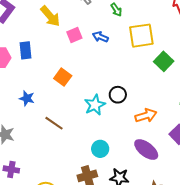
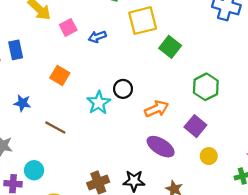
blue arrow: (100, 37) -> (97, 37), moved, turned -35
cyan circle: (100, 149) -> (34, 170), moved

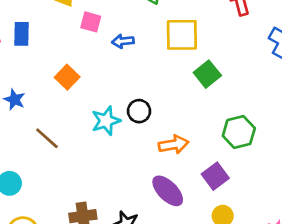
pink square: (68, 27) -> (91, 22), turned 30

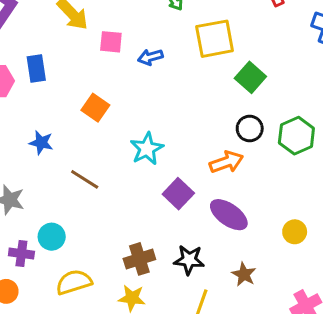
black circle: (139, 111) -> (250, 129), moved
purple square: (215, 176) -> (178, 194), moved

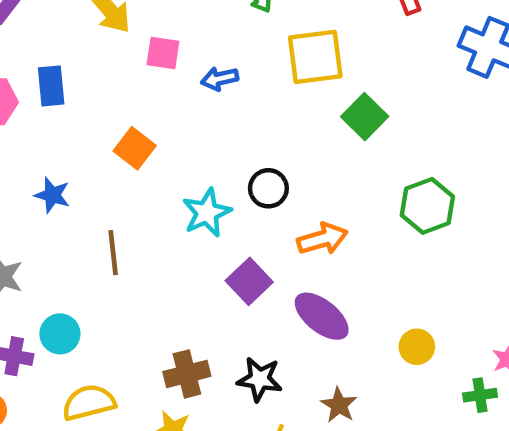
black circle: (250, 129) -> (268, 188), moved
brown line: (85, 179) -> (113, 253), turned 48

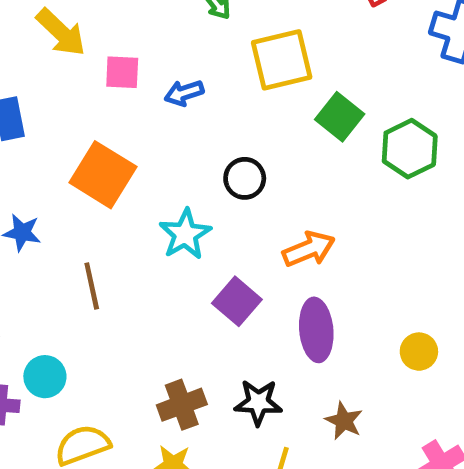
orange square: (135, 148) -> (103, 175), size x1.5
black circle: (268, 188) -> (245, 178), moved
green hexagon: (427, 206) -> (410, 149), moved
purple ellipse: (322, 316) -> (316, 330), turned 52

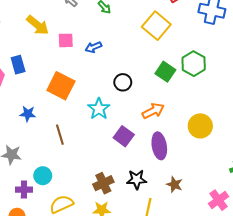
yellow square: (282, 60) -> (156, 26), moved, turned -32
green square: (340, 117) -> (165, 72), moved
yellow circle: (419, 352) -> (200, 126), moved, size x1.5

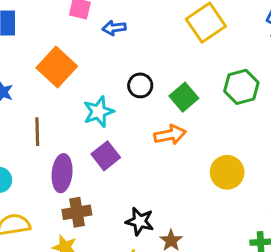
green square: (165, 72) -> (184, 97), moved
purple square: (124, 136) -> (106, 156), moved
purple ellipse: (159, 146) -> (62, 173), moved
black star: (137, 179) -> (140, 221), moved

